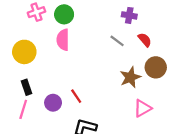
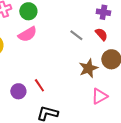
purple cross: (129, 15) -> (103, 12), moved
pink semicircle: (63, 40) -> (27, 34), turned -120

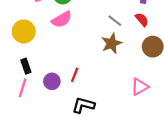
brown star: (88, 68) -> (112, 43), moved
red line: (39, 85) -> (75, 75), turned 56

